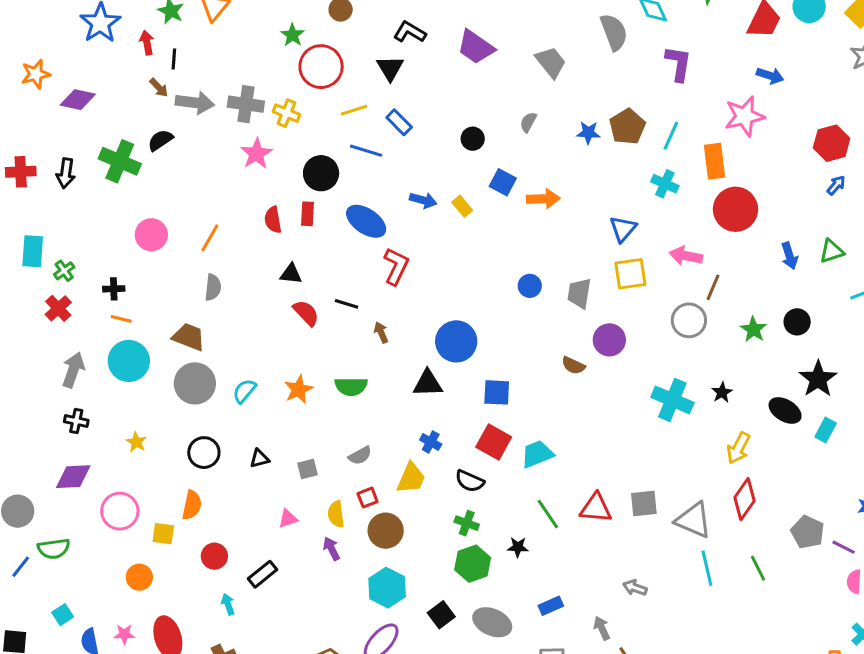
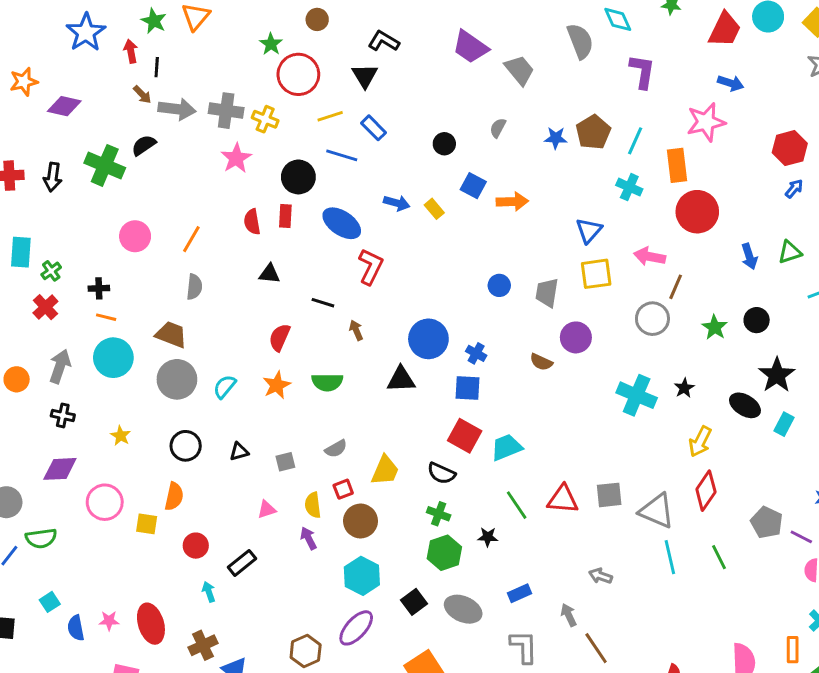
purple trapezoid: (476, 47) -> (470, 47), moved
red semicircle: (306, 313) -> (280, 337), moved, turned -112
blue cross: (431, 442) -> (476, 353), moved
orange circle: (139, 577) -> (17, 379), moved

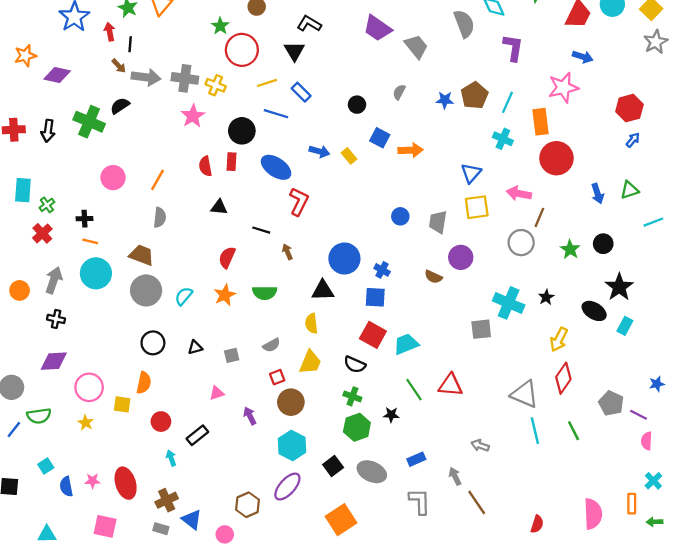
yellow star: (121, 436) -> (86, 423), moved
gray square: (609, 495) -> (481, 329), moved
yellow semicircle: (313, 505) -> (311, 323), moved

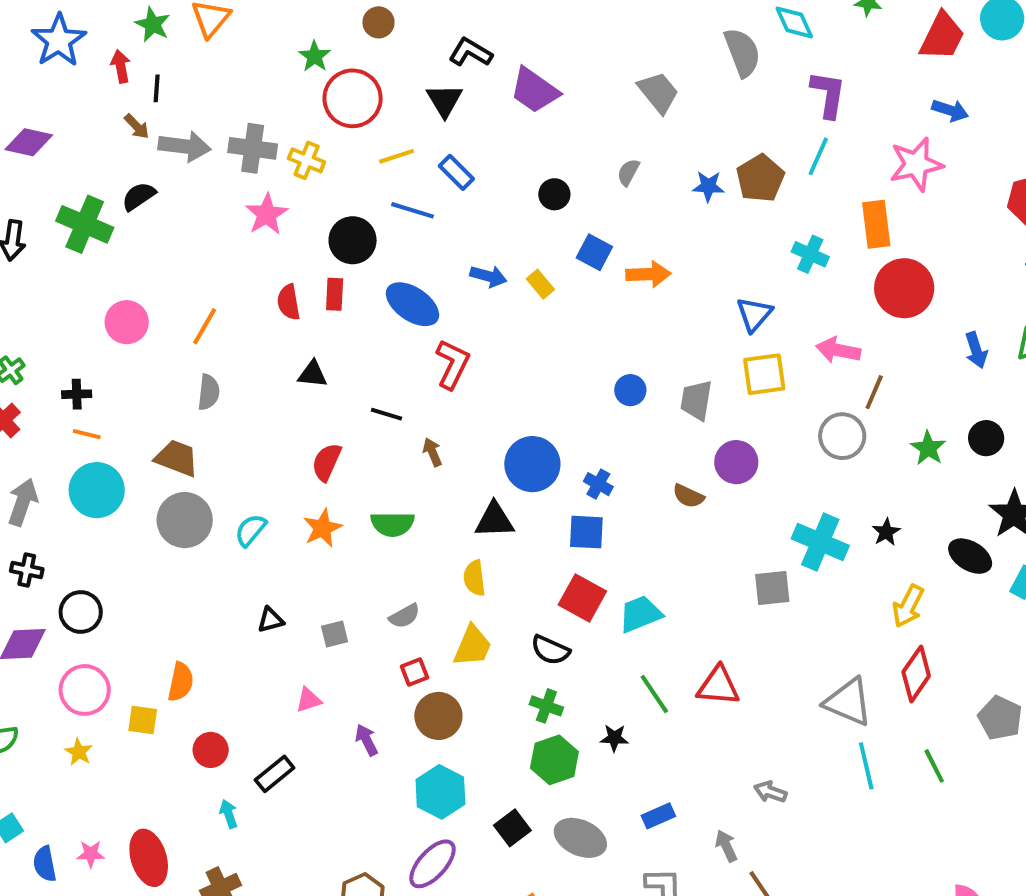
purple trapezoid: (378, 28) -> (534, 90), moved
cyan line: (507, 102) -> (818, 156), moved
black circle: (153, 343) -> (81, 612), moved

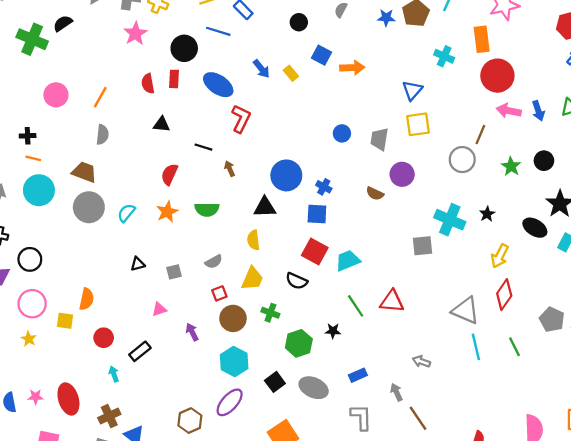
blue arrow: (488, 276) -> (261, 69), turned 36
pink arrow: (838, 350) -> (509, 111), moved
green cross: (546, 706) -> (270, 313), moved

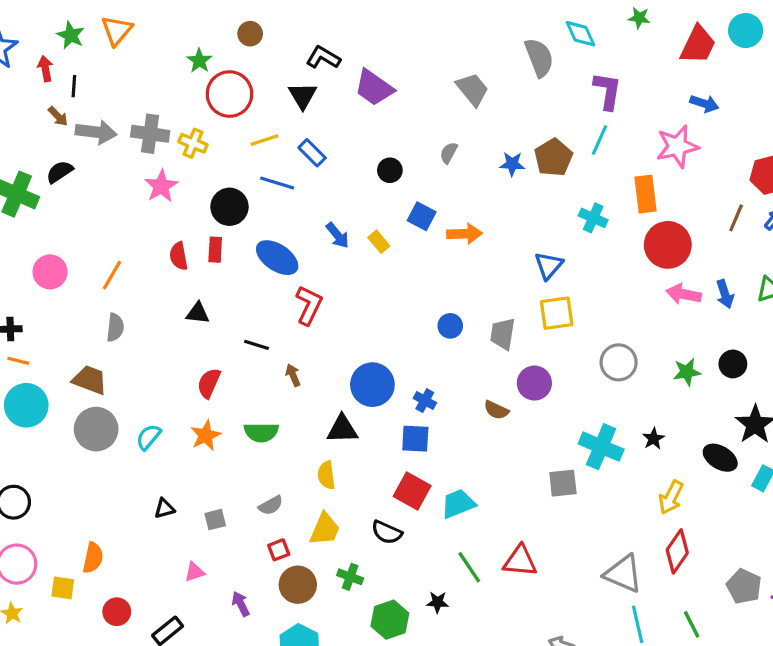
brown line: (480, 135) -> (736, 218), moved
green star: (511, 166) -> (687, 372), turned 30

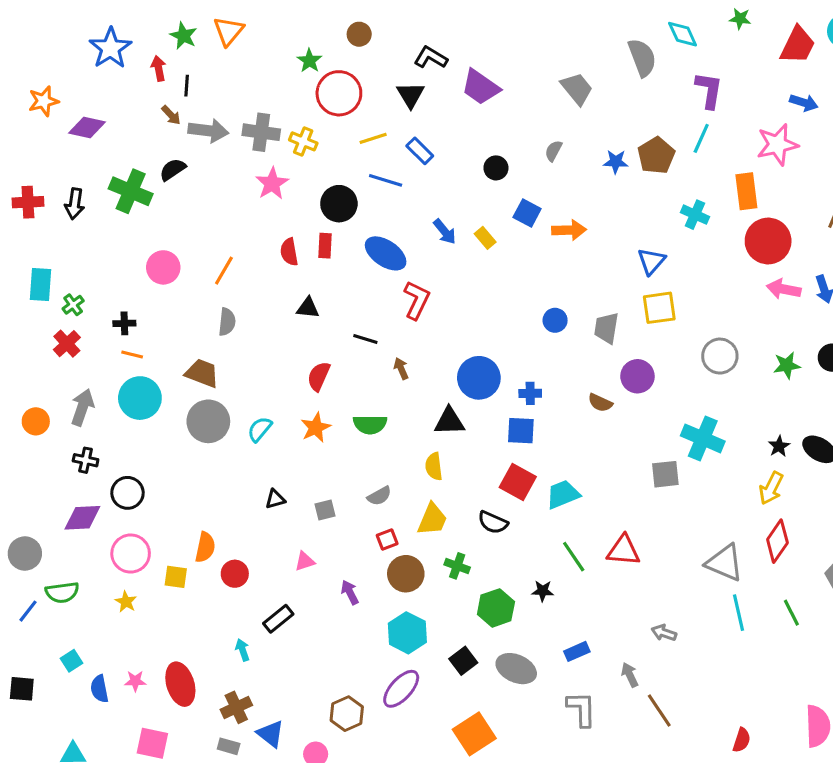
blue cross: (425, 401) -> (530, 393), turned -30
black star: (653, 439) -> (779, 446), moved
red circle: (117, 612) -> (235, 574), moved

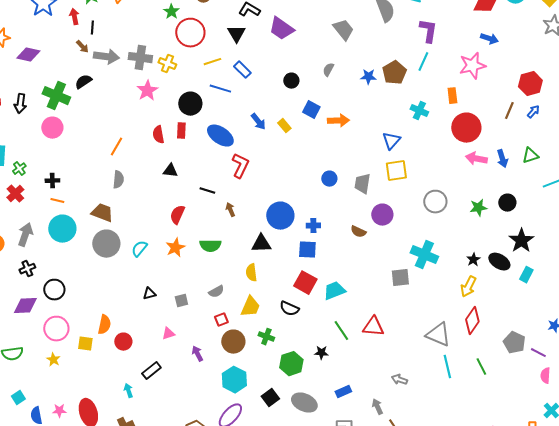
orange rectangle: (746, 191) -> (452, 96), size x0.7
pink circle: (163, 267) -> (52, 128), moved
black cross: (86, 460) -> (27, 269), turned -35

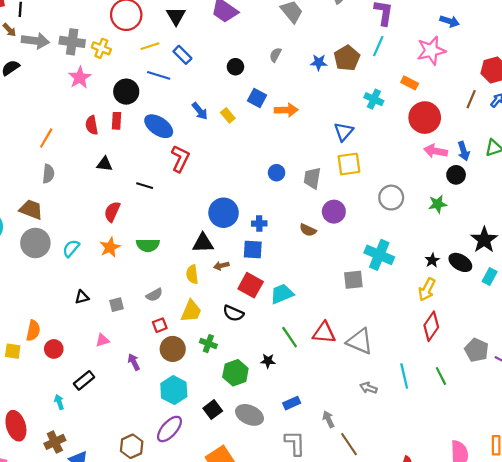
orange rectangle: (452, 96) -> (410, 83), turned -56
black circle: (507, 203) -> (456, 175), moved
brown arrow: (230, 210) -> (221, 266), moved, turned -80
gray triangle: (438, 335) -> (360, 341), moved
gray arrow: (399, 380) -> (368, 388), moved

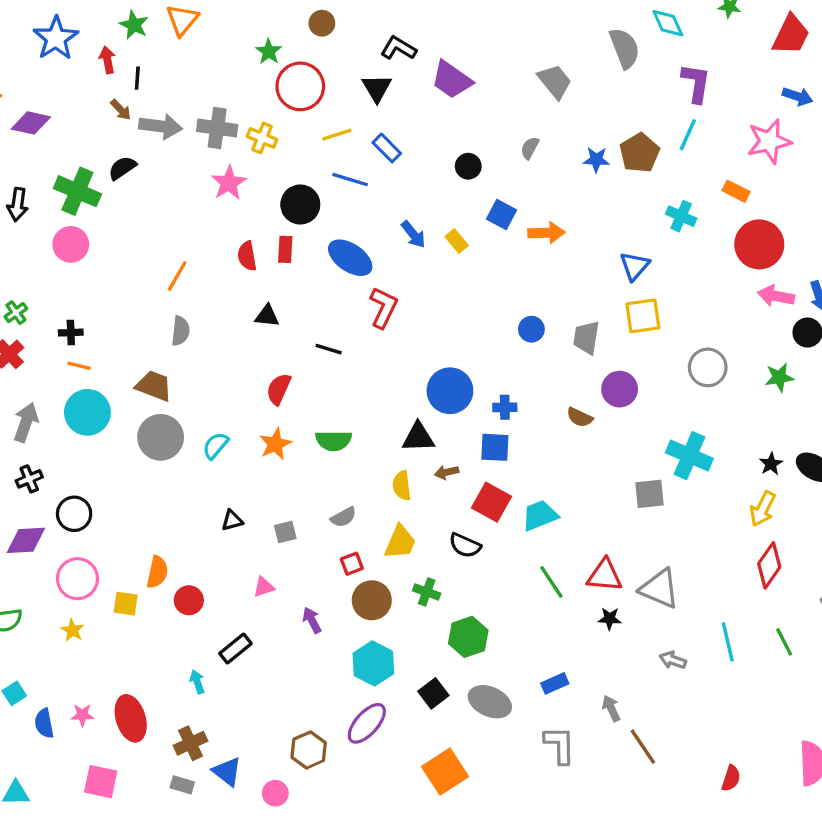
black star: (268, 361) -> (610, 619), moved

